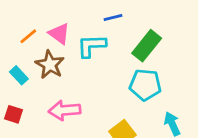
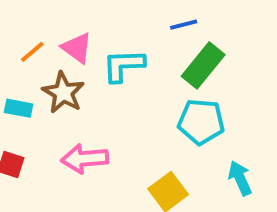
blue line: (113, 17) -> (184, 25), moved
cyan rectangle: (19, 75) -> (19, 108), turned -36

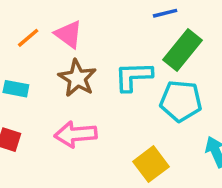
cyan L-shape: (123, 65) -> (133, 76), moved
brown star: (63, 93) -> (77, 78), moved

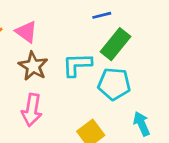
pink arrow: (76, 134) -> (32, 110), turned -76

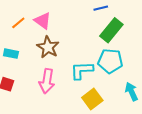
cyan L-shape: (77, 65) -> (82, 70), moved

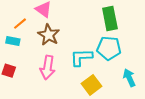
orange line: (18, 23) -> (20, 24), moved
green rectangle: (111, 30) -> (110, 19), turned -50

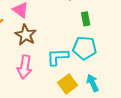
green rectangle: (110, 19) -> (86, 19), size x0.6
cyan arrow: (129, 78) -> (93, 83), moved

